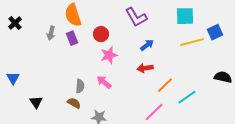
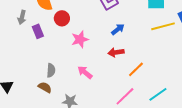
red circle: (101, 34) -> (62, 18), moved
purple rectangle: (72, 38) -> (38, 31), moved
pink arrow: (104, 82) -> (85, 72), moved
cyan line: (187, 97) -> (158, 94), moved

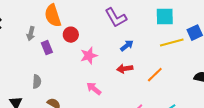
orange line: (136, 69) -> (155, 75), moved
gray semicircle: (51, 70) -> (37, 82), moved

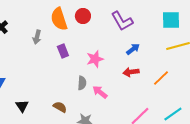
red circle: (71, 35) -> (83, 16), moved
purple rectangle: (47, 48) -> (63, 51), moved
gray semicircle: (37, 82) -> (82, 83), moved

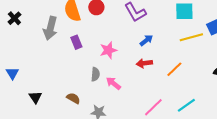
gray arrow: (37, 37) -> (50, 28), size x1.6

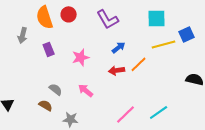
gray arrow: (50, 28) -> (23, 35), size x0.7
orange line: (174, 69) -> (139, 64), moved
gray semicircle: (95, 74) -> (56, 89), moved, turned -56

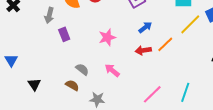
yellow line: (164, 44) -> (190, 24), turned -30
purple rectangle: (49, 49) -> (64, 34), moved
cyan line: (159, 112) -> (185, 92), turned -36

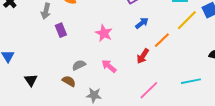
pink star: (107, 37) -> (104, 33), turned -30
red arrow: (143, 50) -> (143, 56), moved, turned -49
gray semicircle: (82, 69) -> (79, 65), turned -64
cyan line: (185, 92) -> (191, 81), moved, turned 60

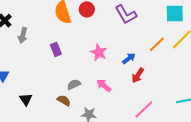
gray arrow: (46, 11) -> (23, 35), moved
blue arrow: (142, 23) -> (129, 58), moved
orange line: (162, 40) -> (157, 44), moved

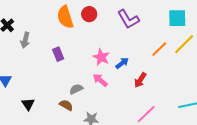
blue arrow: (129, 58) -> (122, 63), moved
pink arrow: (104, 85) -> (100, 80), moved

